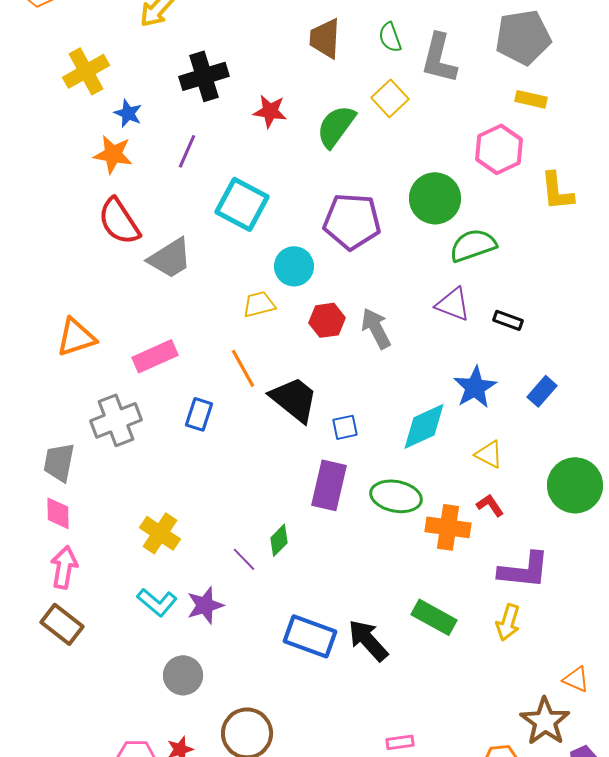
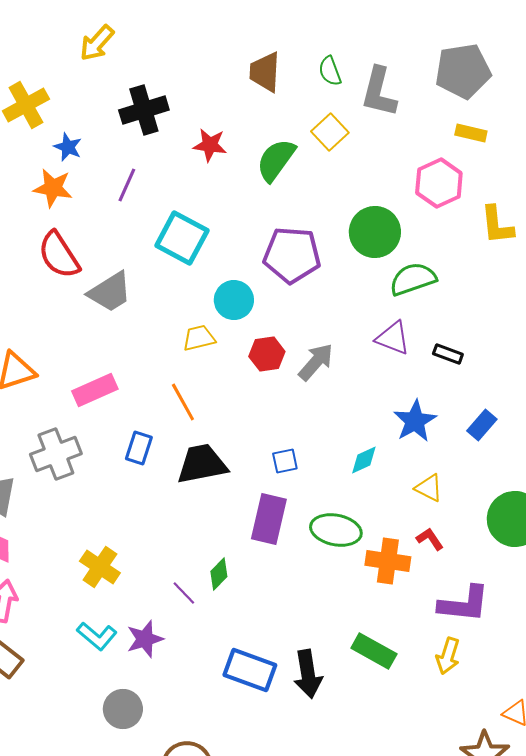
gray arrow: (376, 328) -> (316, 362), turned 69
black trapezoid: (294, 399) -> (202, 464), moved, turned -50
cyan diamond: (424, 426) -> (364, 460), size x0.6
black arrow: (368, 640) -> (308, 674), turned -147

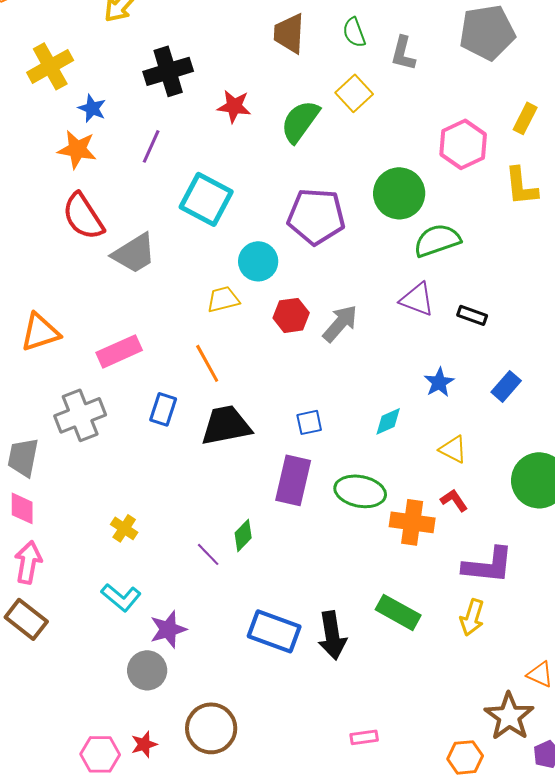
gray L-shape: (379, 92) -> (403, 53), size x0.7
yellow rectangle: (471, 133) -> (525, 118), moved, turned -76
blue star: (415, 421) -> (439, 382), size x0.7
yellow cross: (100, 567) -> (124, 528), size x0.7
purple star: (145, 639) -> (168, 629), moved

